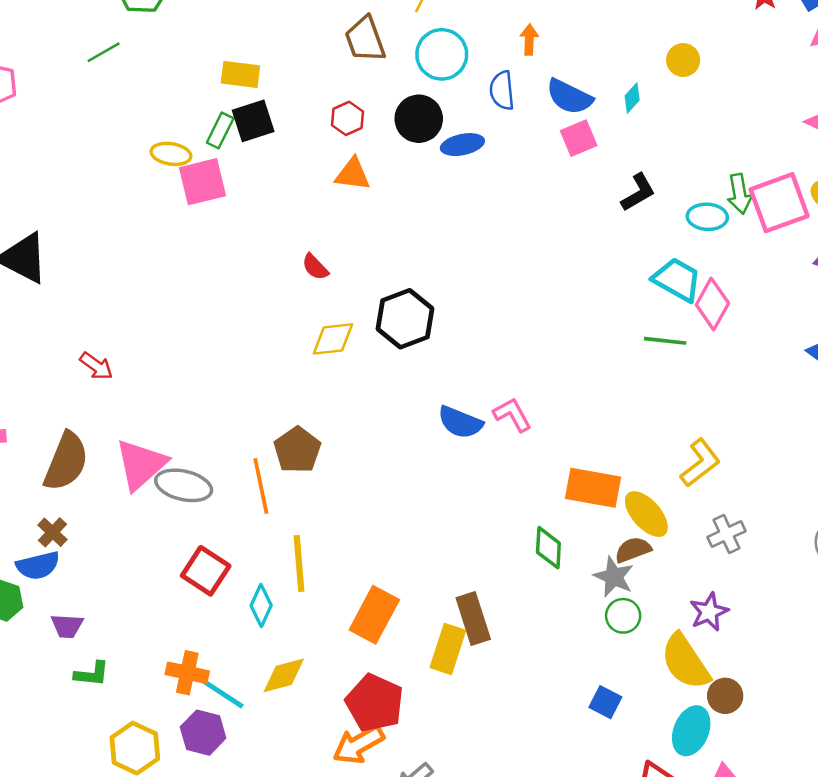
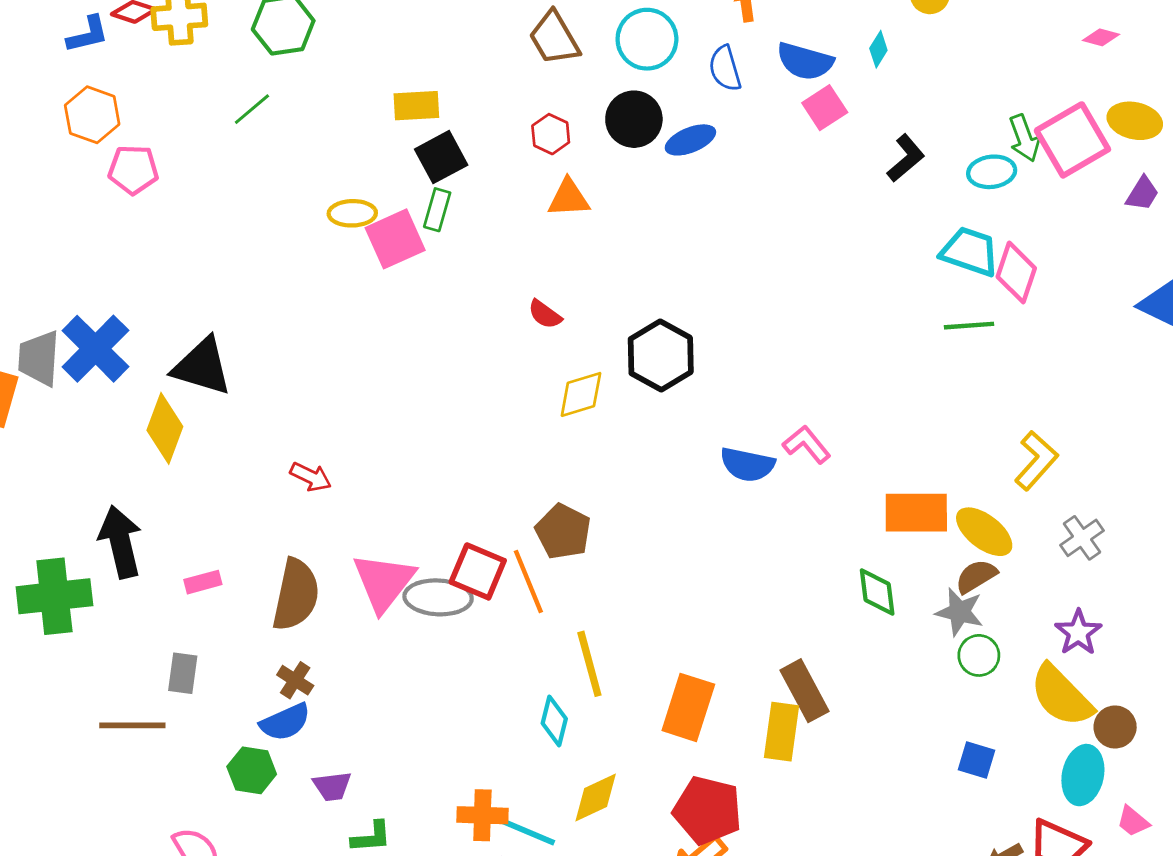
green rectangle: (220, 130) -> (437, 210), moved
red square: (206, 571) -> (478, 571), moved

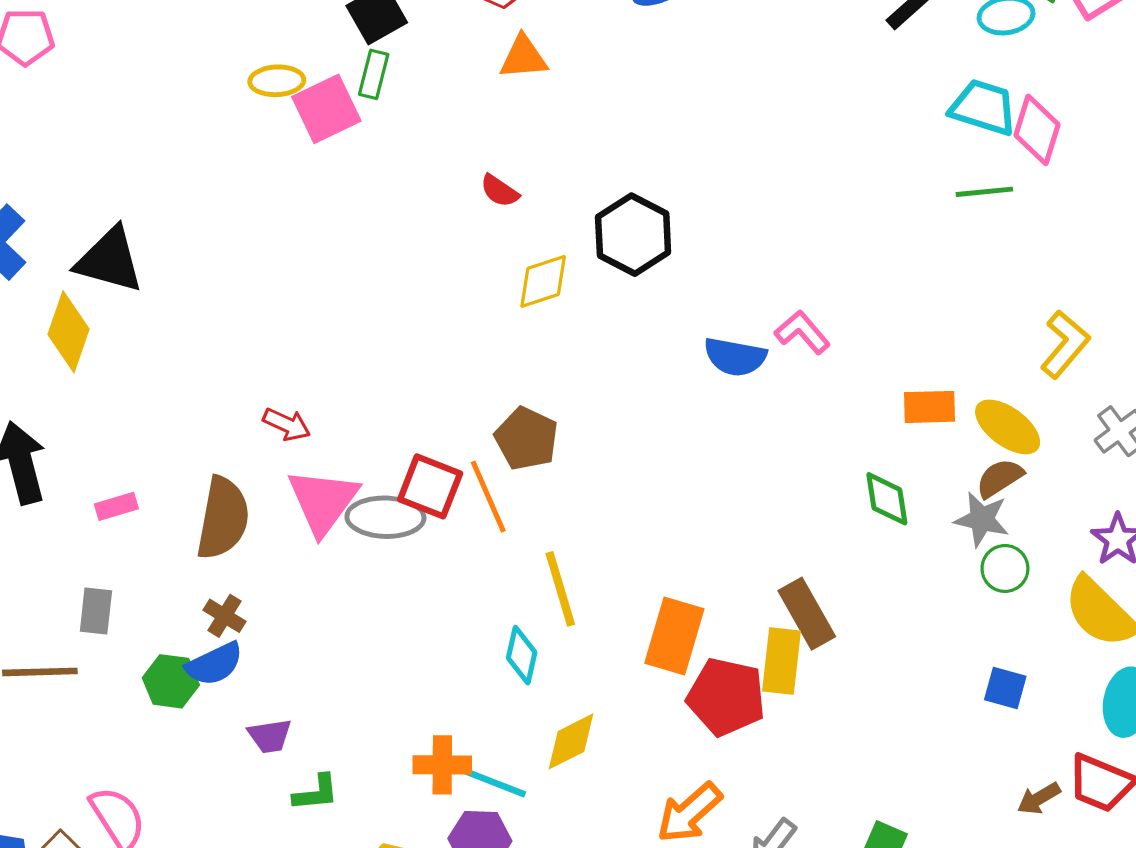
red arrow: (311, 477) -> (287, 424), moved
orange rectangle: (916, 513) -> (929, 407), size x0.7
green hexagon: (252, 770) -> (171, 681), moved
red pentagon: (707, 810) -> (726, 697), moved

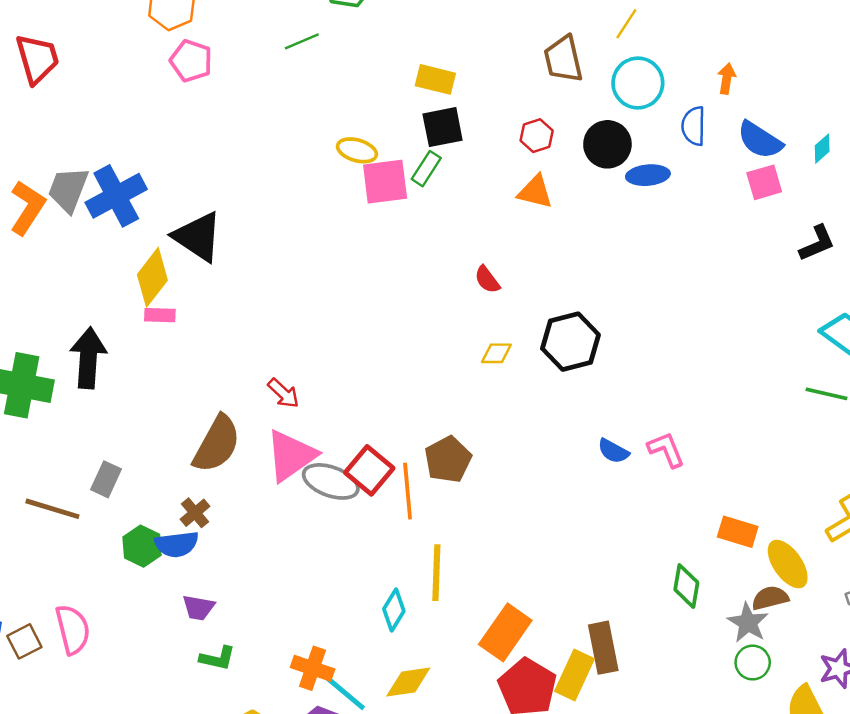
yellow diamond: (543, 281) -> (496, 353), size x0.7
blue semicircle: (735, 357) -> (613, 451), size x0.7
pink rectangle: (116, 506) -> (160, 315), moved

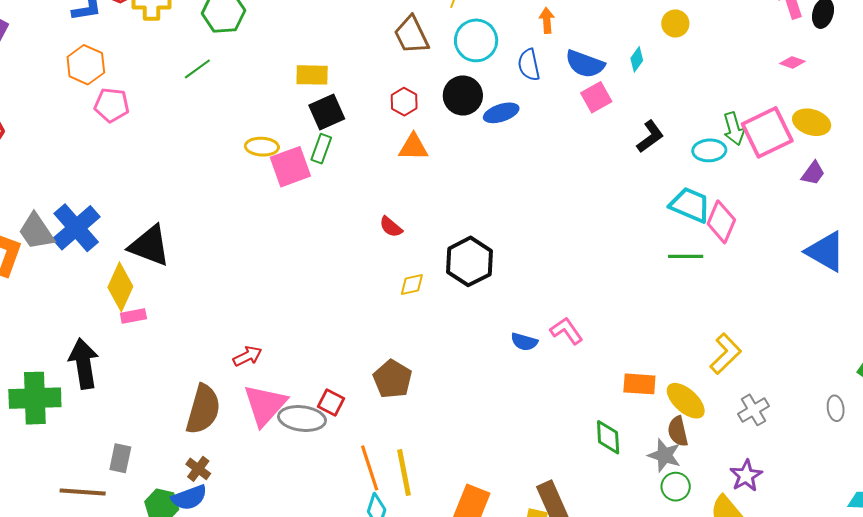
gray trapezoid: (68, 190) -> (36, 232), turned -42
red arrow: (283, 393) -> (248, 356), turned -56
red square: (369, 470) -> (331, 402), size x0.7
orange line: (408, 491) -> (370, 468), moved
brown semicircle: (770, 598) -> (678, 431), turned -76

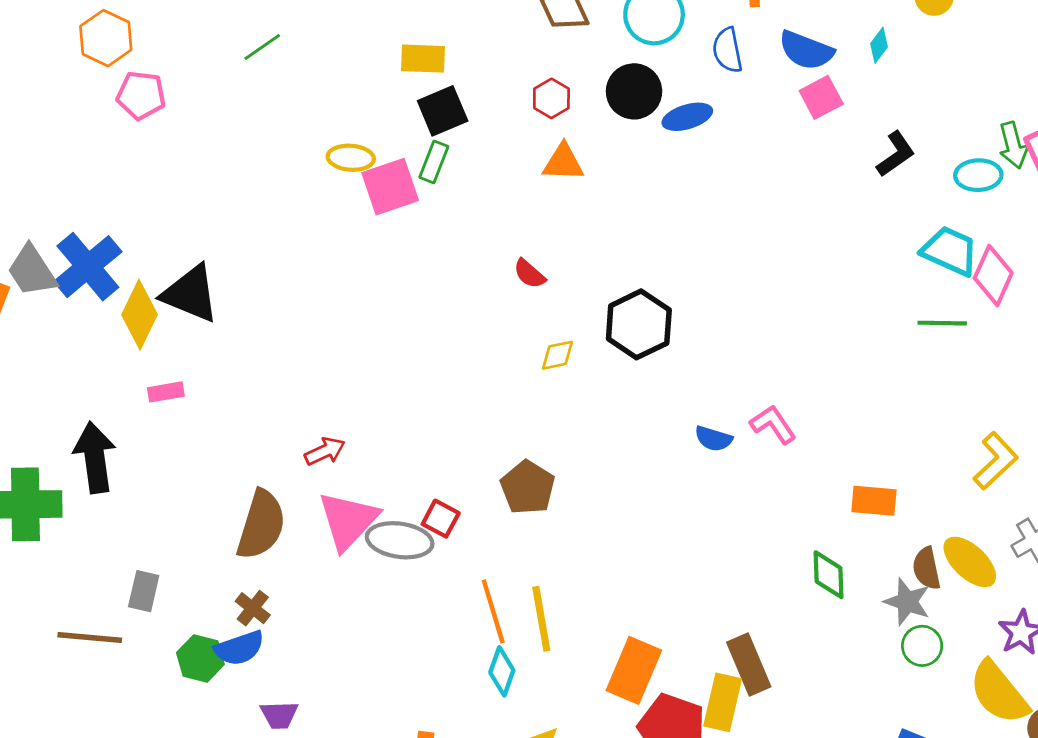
yellow diamond: (120, 287) -> (139, 315), moved
yellow ellipse: (686, 401) -> (970, 562), moved

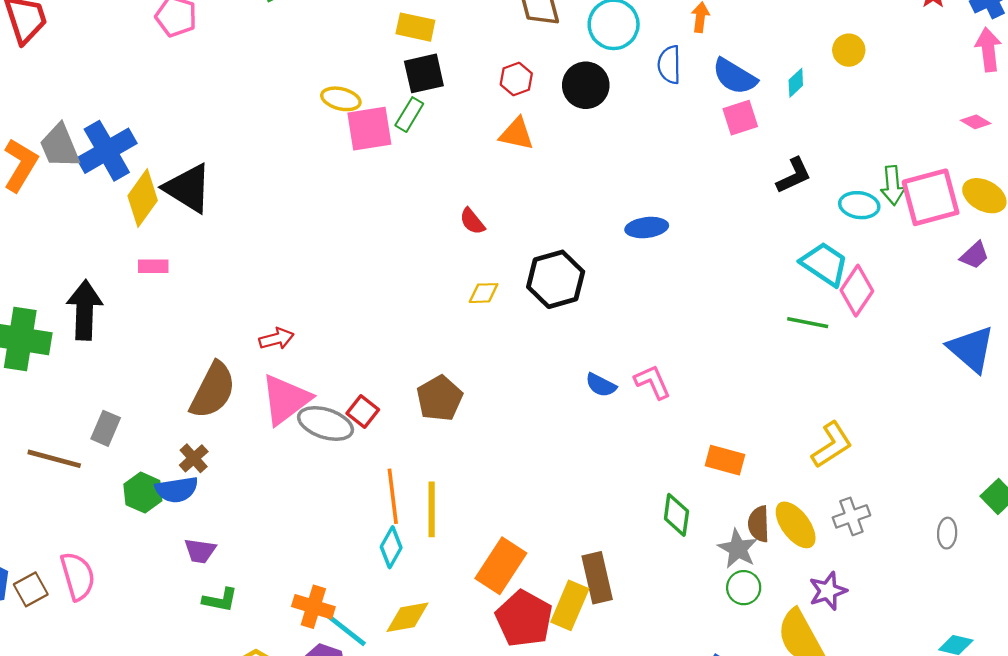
blue ellipse: (687, 117) -> (647, 228), moved

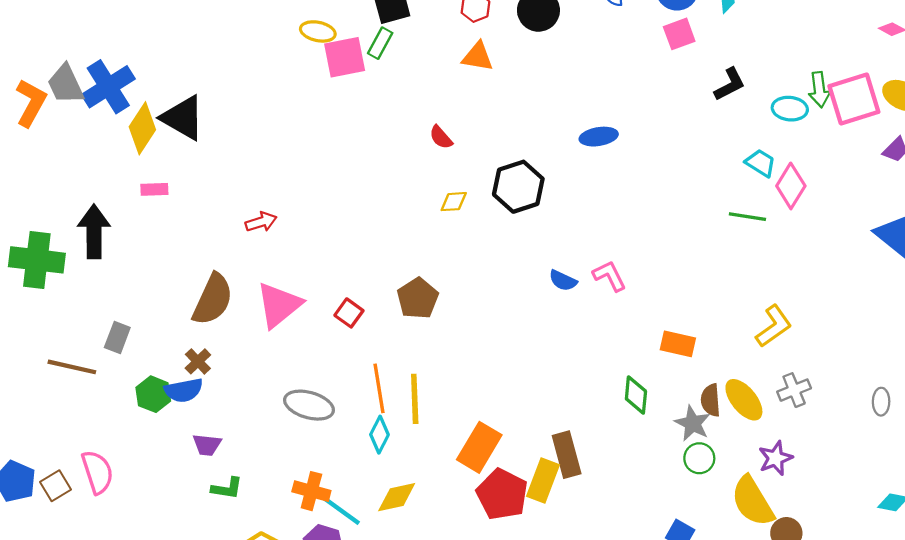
cyan trapezoid: (824, 264) -> (761, 163), size x0.7
red arrow: (276, 339) -> (261, 222), moved
gray ellipse: (326, 423) -> (309, 405), moved

